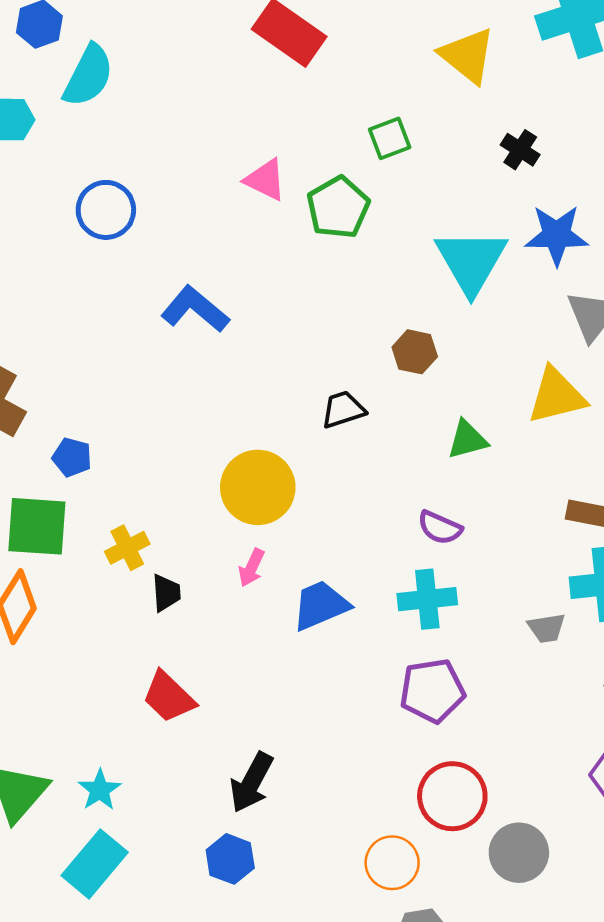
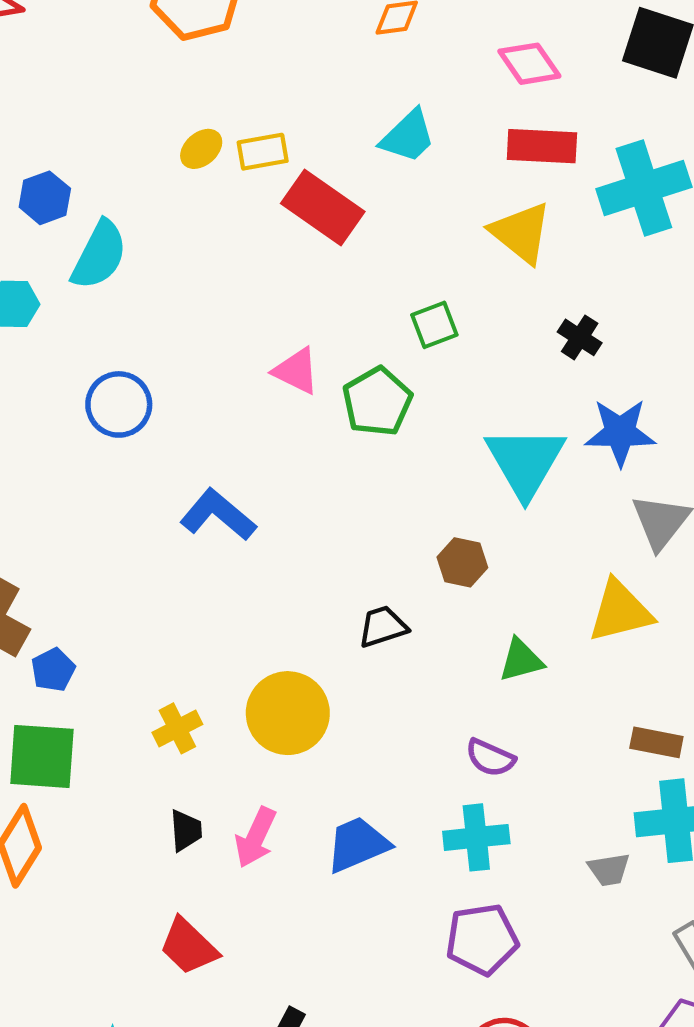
blue pentagon: (72, 457) -> (53, 670), moved, turned 30
yellow cross: (127, 548) -> (177, 728), moved
pink arrow: (252, 568) -> (256, 837), moved, size x1.4

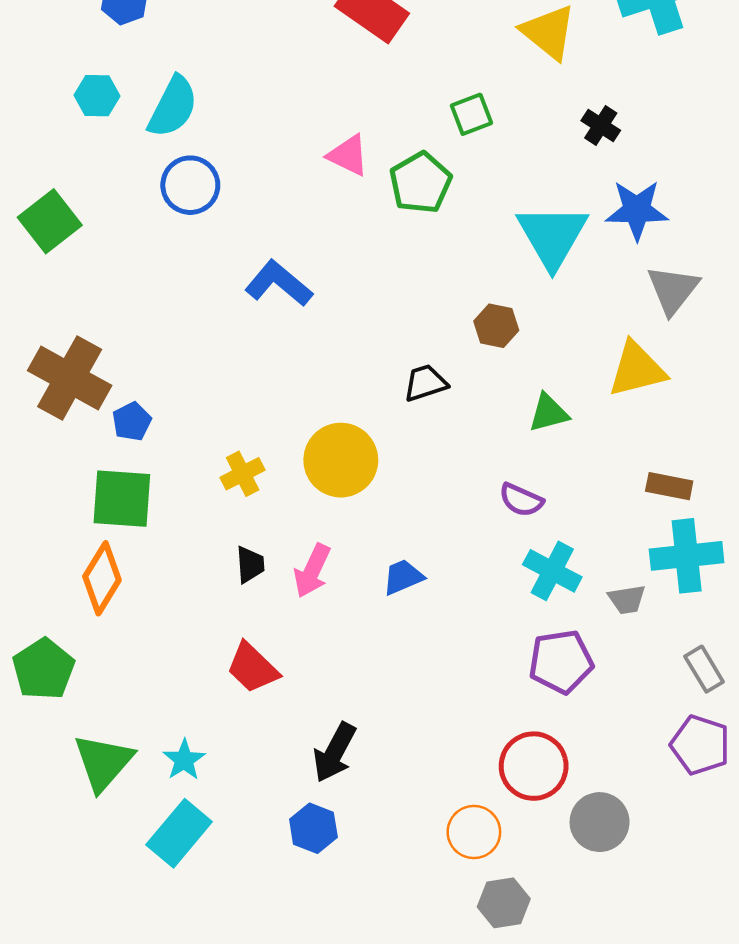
cyan semicircle: (99, 255) -> (173, 107), moved
cyan cross: (476, 837) -> (552, 571), moved, turned 34
blue trapezoid: (358, 844) -> (403, 577), size x0.7
purple pentagon: (482, 939) -> (561, 662), moved

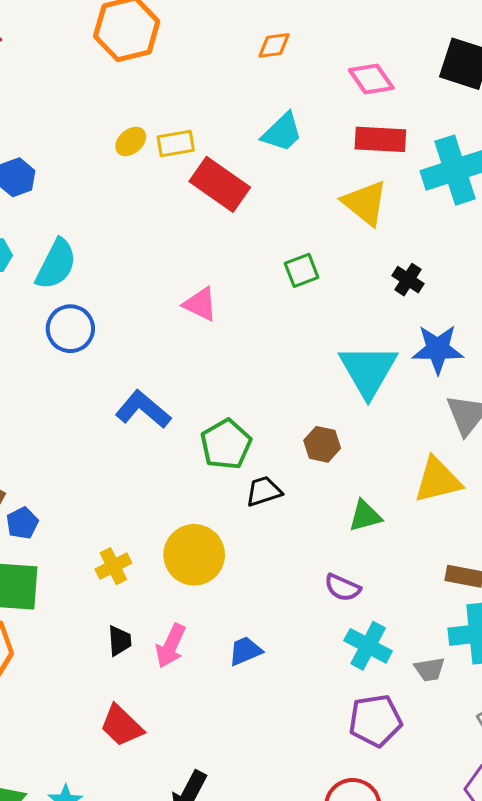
green pentagon: (420, 183) -> (226, 444), moved

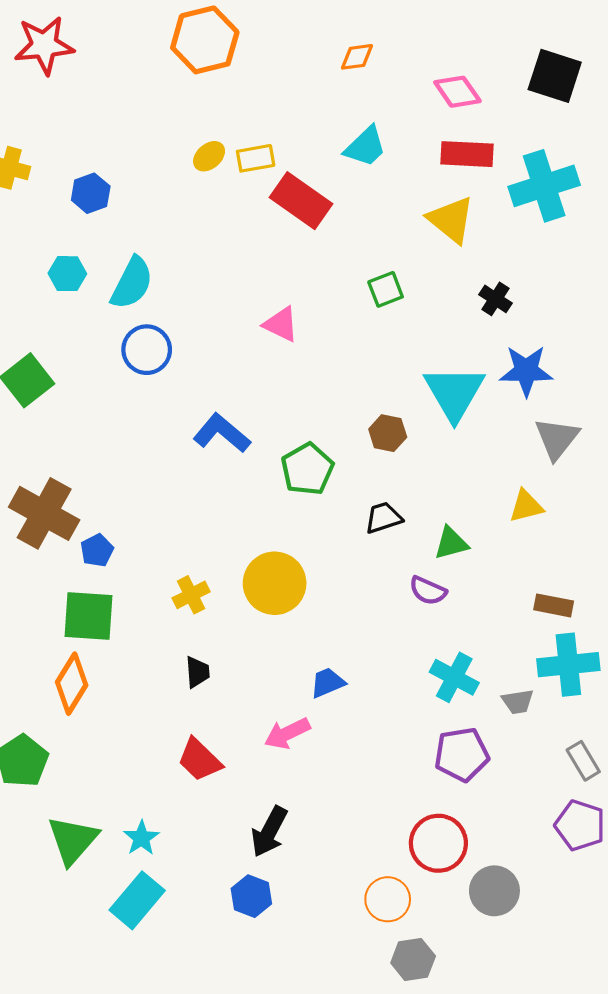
brown hexagon: (322, 444) -> (388, 433), moved
yellow triangle: (438, 480) -> (526, 506), size x0.7
black trapezoid: (264, 491) -> (383, 518), moved
purple semicircle: (343, 588) -> (428, 591), moved
pink arrow: (171, 646) -> (287, 733), moved, turned 39

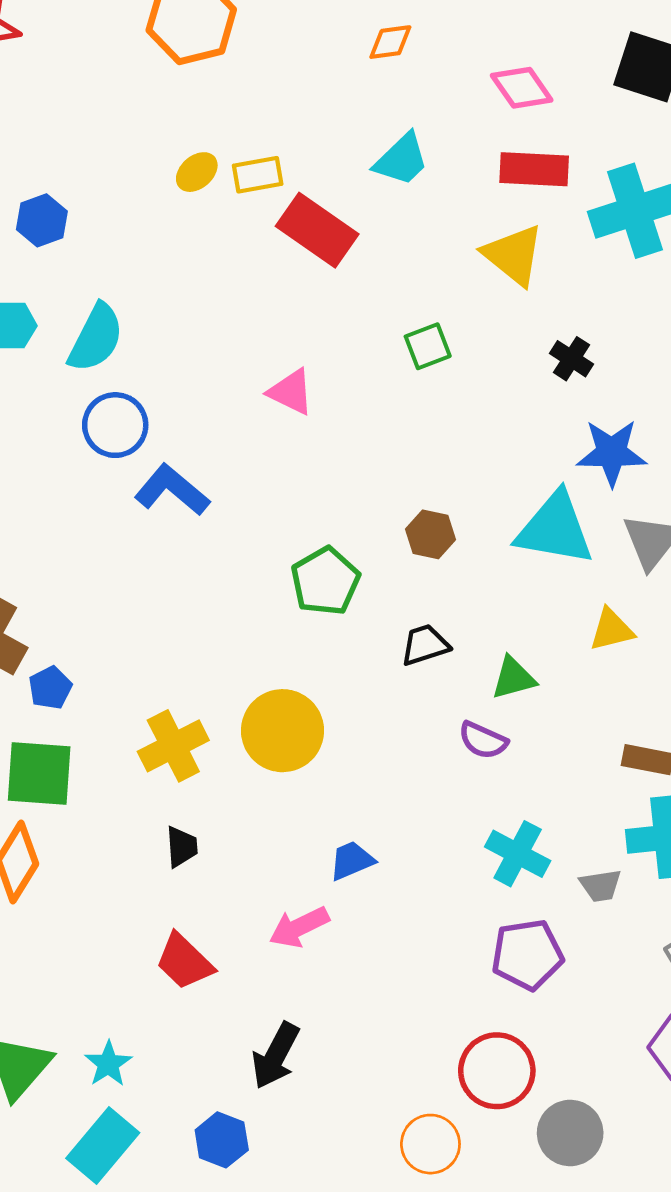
cyan triangle: (454, 393) -> (555, 529), moved, turned -50
blue L-shape: (222, 433) -> (172, 490), moved
yellow cross: (191, 595) -> (173, 746), size x1.4
blue hexagon: (251, 896) -> (222, 1140), moved

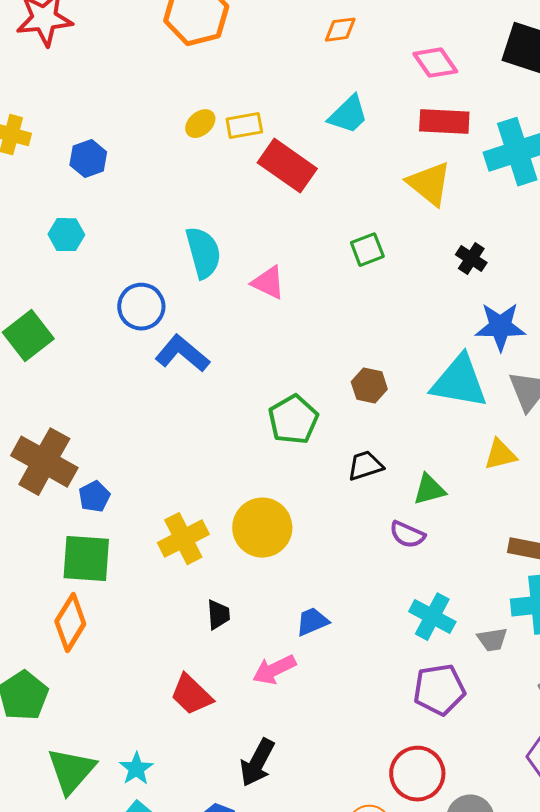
cyan semicircle: (96, 338) -> (203, 253), moved, turned -42
black trapezoid: (182, 847) -> (218, 615), moved

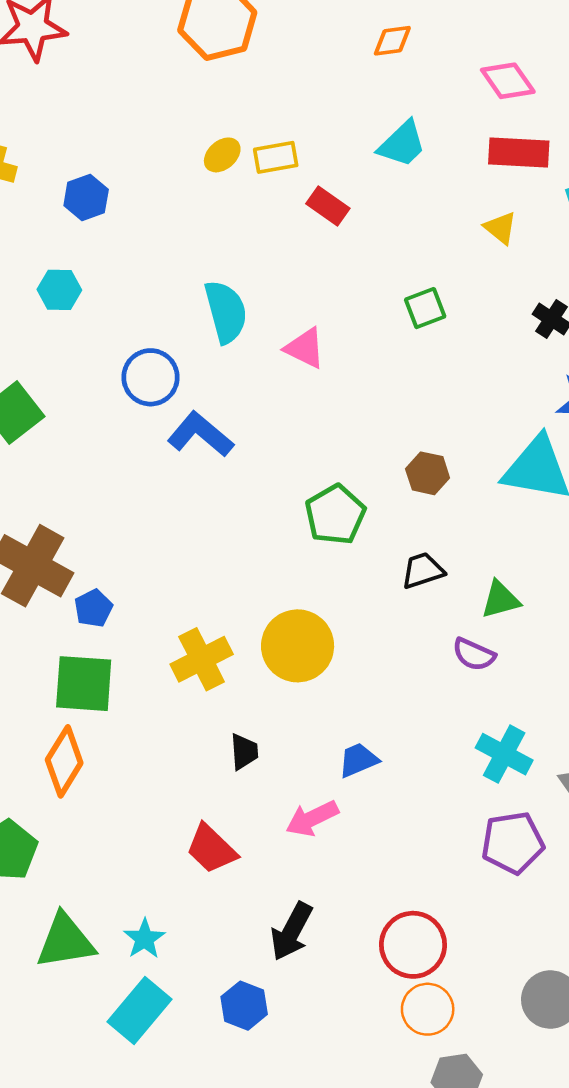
red rectangle: (287, 166) -> (328, 206), size x0.6
yellow triangle: (429, 184) -> (500, 228), size x0.6
green triangle: (71, 771) -> (65, 941), turned 40
red circle: (417, 774) -> (413, 945), moved

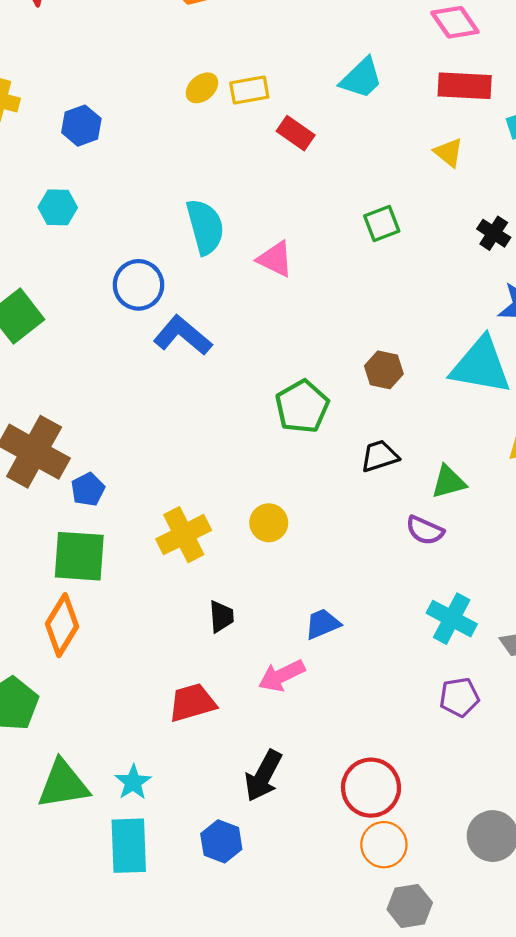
yellow circle: (298, 646) -> (269, 523), size x0.6
purple pentagon: (513, 843) -> (459, 697), size x0.7
red trapezoid: (211, 849) -> (192, 703), turned 120
cyan rectangle: (140, 1010) -> (129, 846), turned -42

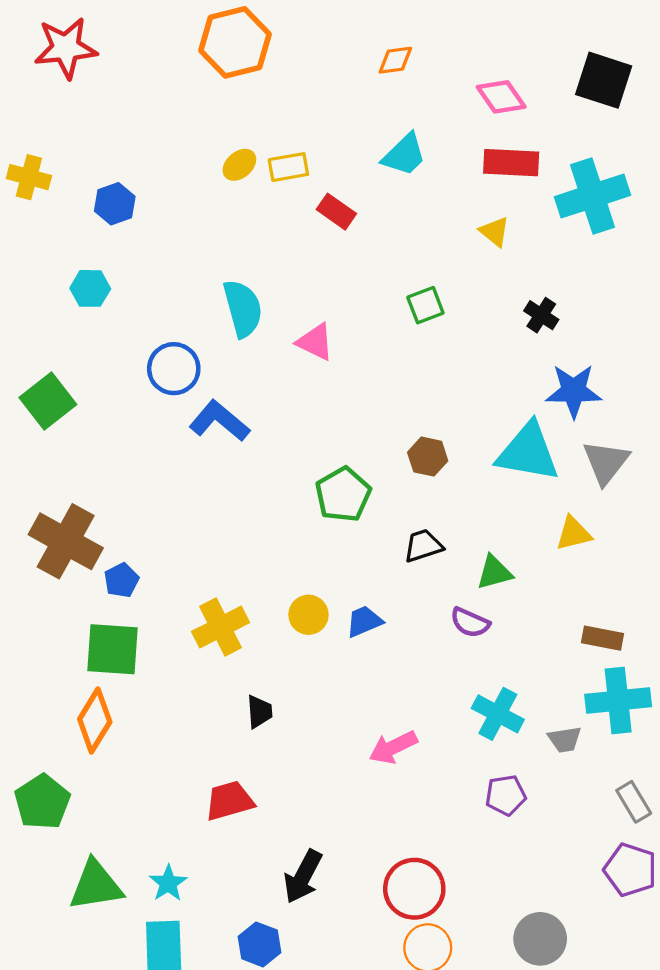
blue trapezoid: (323, 624) -> (364, 621), moved
pink arrow: (282, 676) -> (393, 747), moved

